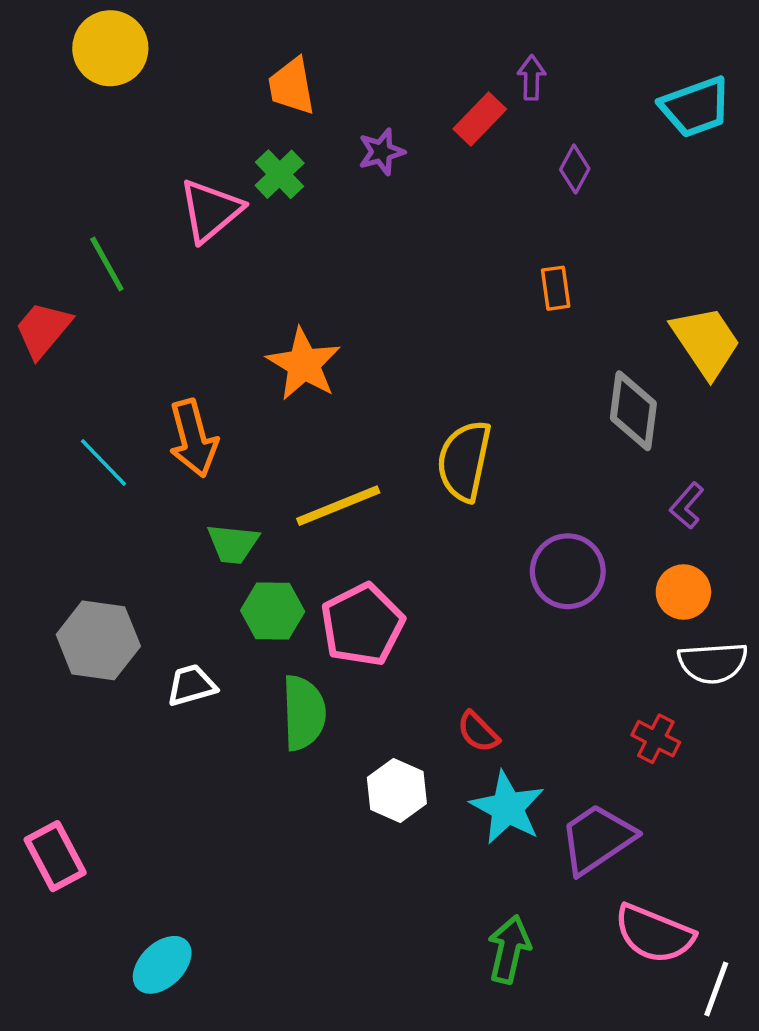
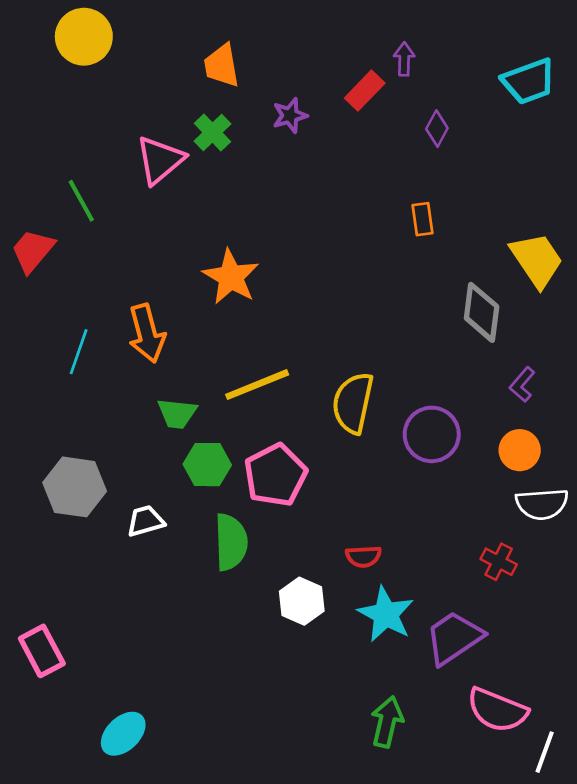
yellow semicircle: (464, 461) -> (353, 403), moved
cyan line: (103, 463) -> (79, 352), turned 63
red semicircle: (478, 732) -> (363, 556), turned -48

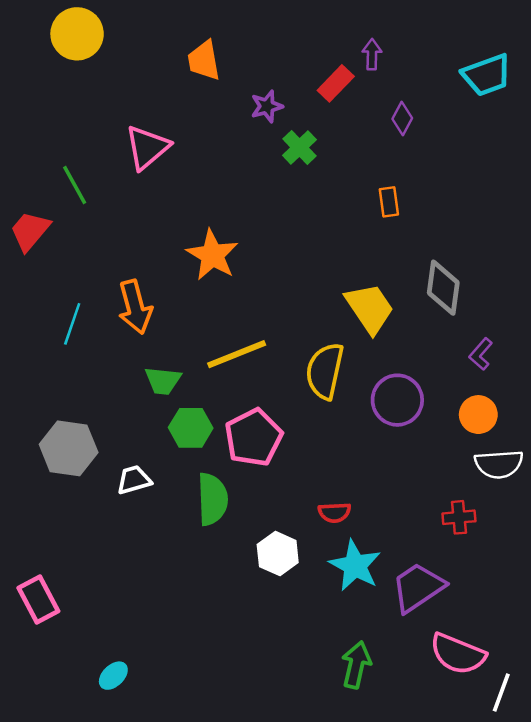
green cross: (212, 133) -> (299, 147), moved
yellow trapezoid: (537, 260) -> (370, 308), moved
red cross: (499, 562) -> (459, 517), turned -32
cyan ellipse: (123, 734) -> (113, 676), size x0.7

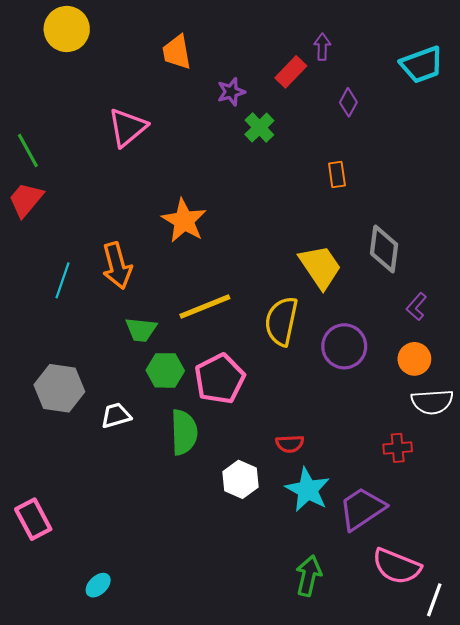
green line: (75, 185) -> (28, 150), moved

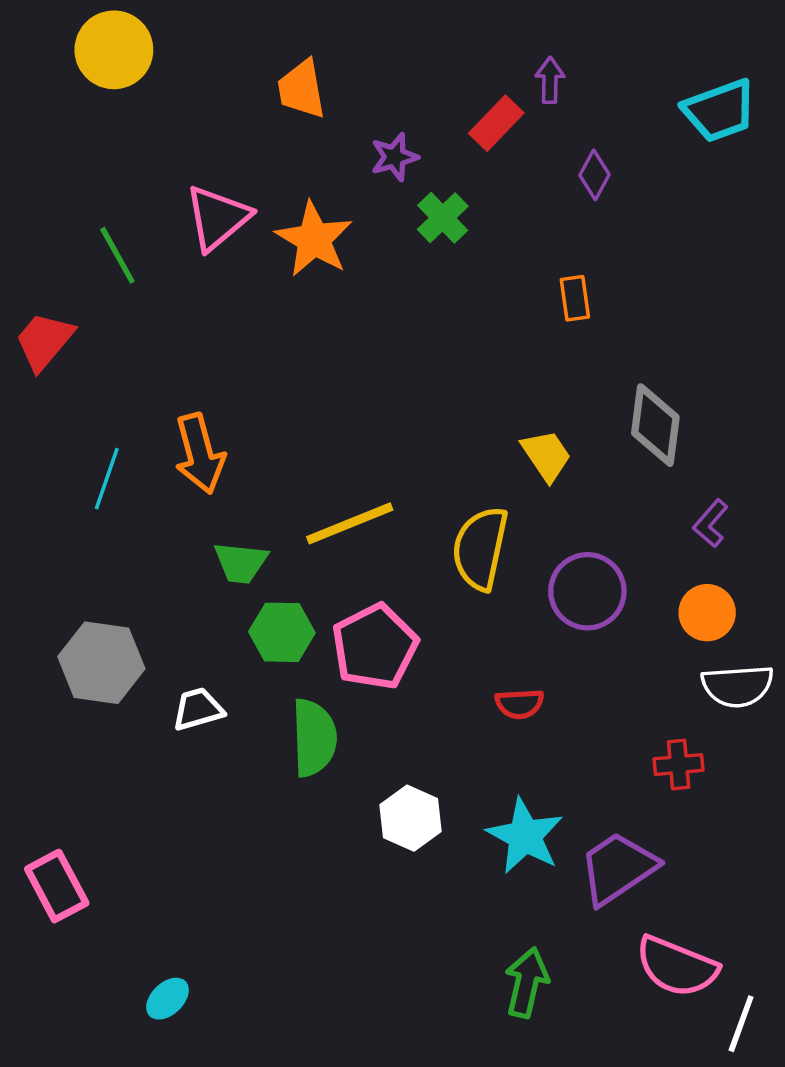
green line: (28, 150) -> (117, 255), moved
orange star: (184, 221) -> (314, 239), moved
yellow trapezoid: (320, 267) -> (546, 455), size x0.7
red semicircle: (290, 444) -> (520, 704), moved

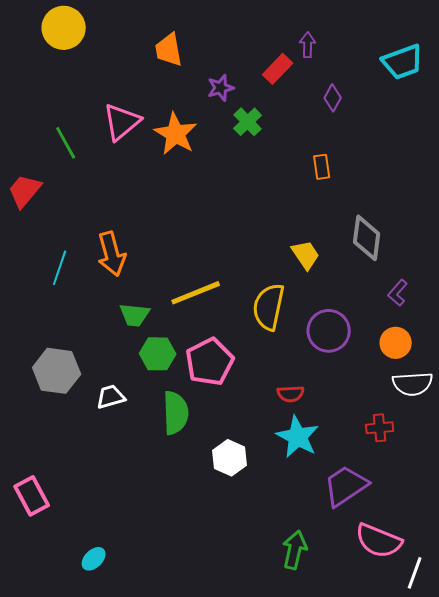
cyan star: (525, 836) -> (298, 437), moved

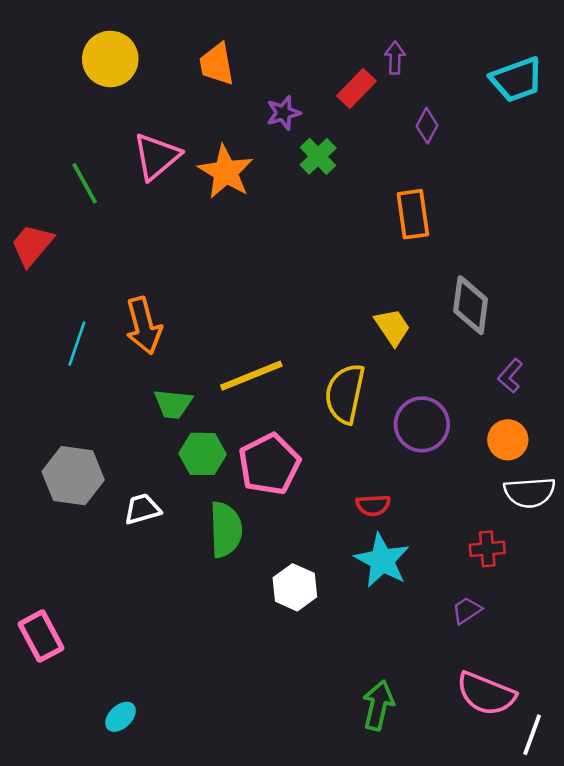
yellow circle: (64, 28) -> (110, 59), moved
orange rectangle: (322, 167) -> (413, 214), size x1.5
purple trapezoid: (346, 486) -> (467, 610), moved, size x0.5

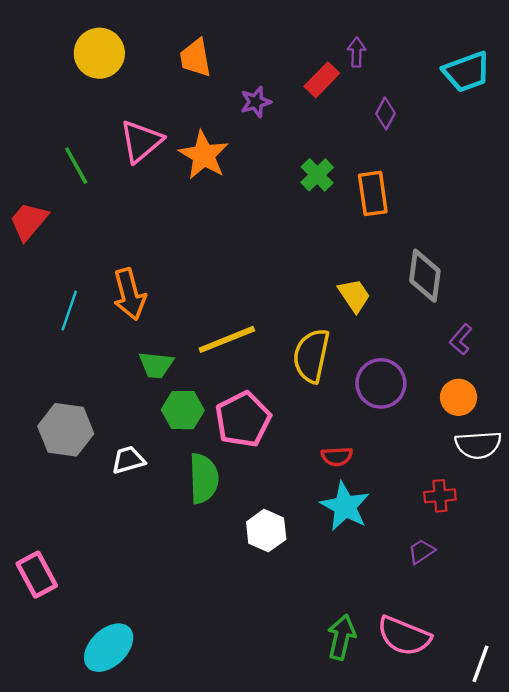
green cross: (318, 156) -> (317, 175), moved
pink semicircle: (486, 694) -> (404, 636), moved
cyan ellipse: (121, 717) -> (109, 648), size x1.8

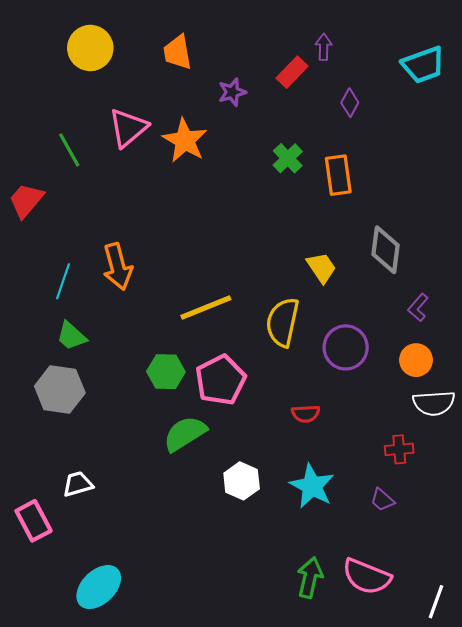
green trapezoid: (156, 365) -> (71, 336), moved, turned 36
white trapezoid: (128, 460) -> (78, 484), moved
green semicircle: (204, 478) -> (185, 434), turned -120
cyan star: (345, 506) -> (312, 486), moved
purple trapezoid: (421, 551) -> (382, 500), turned -105

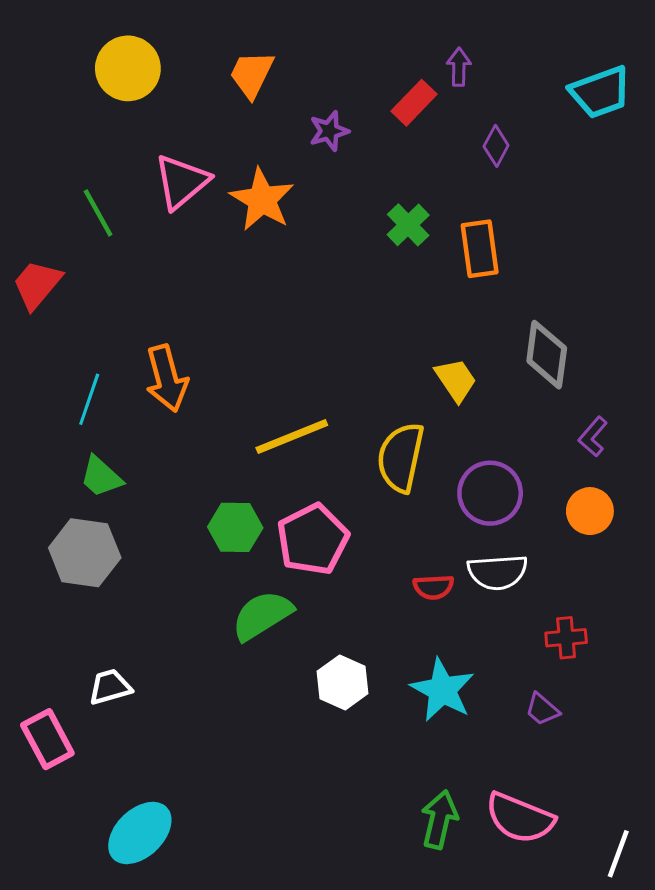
orange trapezoid: (177, 52) -> (252, 74), turned 36
white semicircle: (434, 403) -> (498, 572), moved

